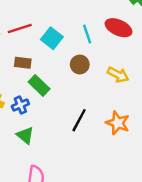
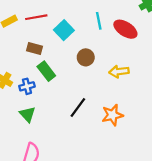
cyan line: (87, 34) -> (99, 21), moved
yellow arrow: (118, 75) -> (119, 72), turned 138
orange star: (118, 123) -> (112, 115), turned 30

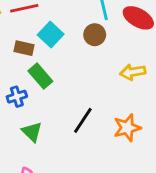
cyan square: (64, 30) -> (51, 35), moved
brown circle: (86, 57) -> (95, 35), moved
green triangle: (27, 114) -> (32, 132), moved

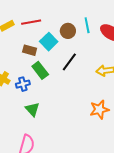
brown circle: (95, 35) -> (68, 31), moved
black line: (83, 120) -> (69, 62), moved

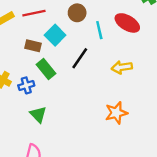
cyan line: (87, 25) -> (99, 30), moved
brown circle: (68, 31) -> (77, 13), moved

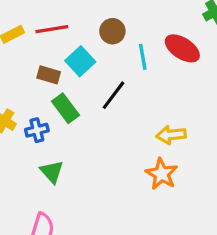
yellow arrow: (122, 67) -> (171, 135), moved
orange star: (116, 113) -> (162, 174), turned -30

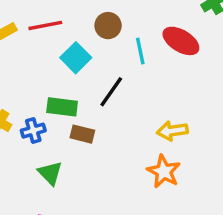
brown rectangle: (49, 75) -> (82, 134), moved
green rectangle: (65, 108) -> (62, 107), turned -44

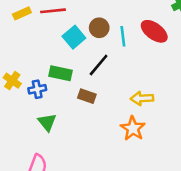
brown circle: (108, 26) -> (99, 28), moved
brown rectangle: (82, 134) -> (87, 96), moved

